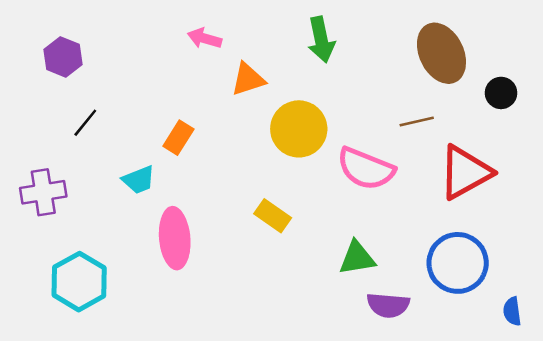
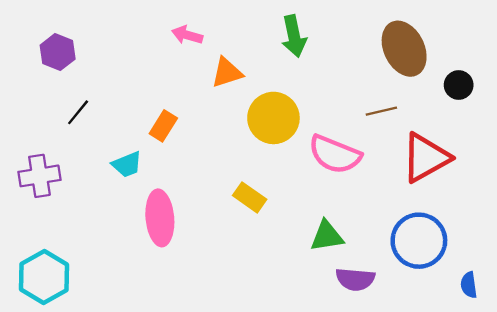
cyan hexagon: (79, 282) -> (44, 277), moved

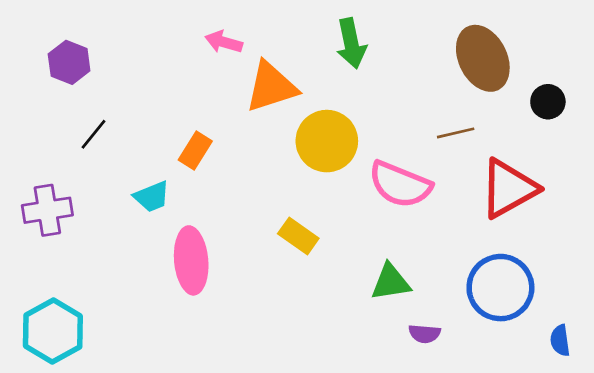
orange triangle: (227, 73) -> (271, 87), size x1.4
purple semicircle: (355, 279) -> (424, 334), size x0.7

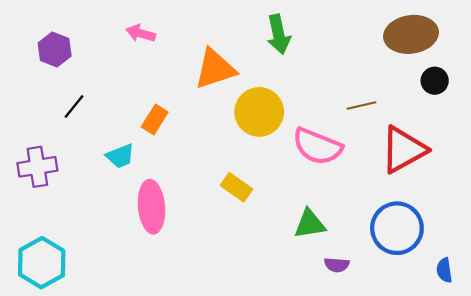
pink arrow: (224, 42) -> (141, 33), moved
brown ellipse: (483, 58) -> (411, 34), moved, turned -72

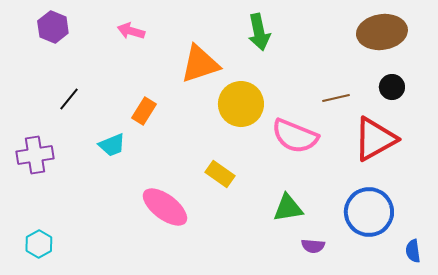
purple hexagon: (55, 49) -> (53, 27), moved
black circle: (435, 81) -> (392, 87), moved
pink ellipse: (151, 207) -> (165, 207), moved, turned -48
cyan hexagon: (42, 263) -> (39, 244), size x0.6

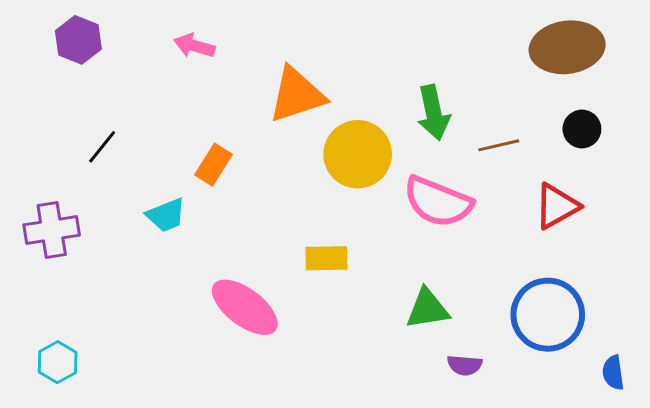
green arrow: (259, 32) -> (433, 113), moved
red triangle: (375, 139) -> (557, 206), size x0.7
yellow rectangle: (220, 174) -> (326, 258), turned -36

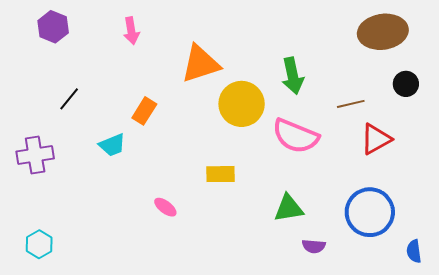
pink arrow: (194, 46) -> (131, 31), turned -116
black circle: (582, 129) -> (406, 84), moved
brown line: (499, 145) -> (351, 104), moved
pink ellipse: (245, 307) -> (165, 207), size x0.5

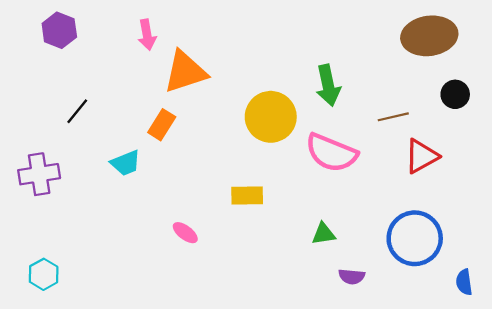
orange triangle: (200, 64) -> (185, 72), moved
green triangle: (289, 208) -> (324, 234), size x0.7

